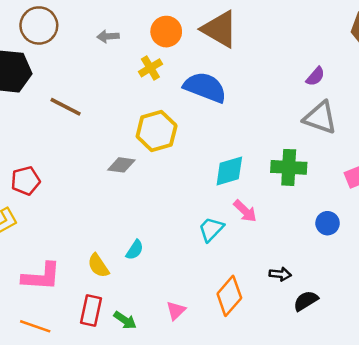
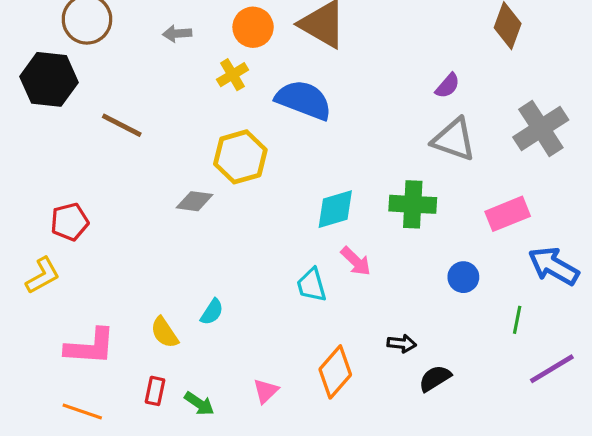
cyan trapezoid: (211, 229) -> (312, 285), turned -60
red rectangle: (91, 311) -> (155, 391), size x0.7

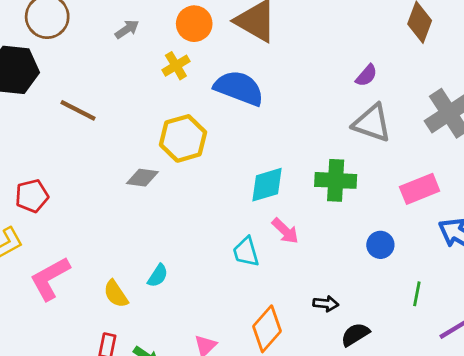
gray arrow: (177, 34) -> (127, 29), turned 150
green line: (517, 320) -> (417, 294), moved
pink L-shape: (90, 347) -> (50, 278), moved, turned 147

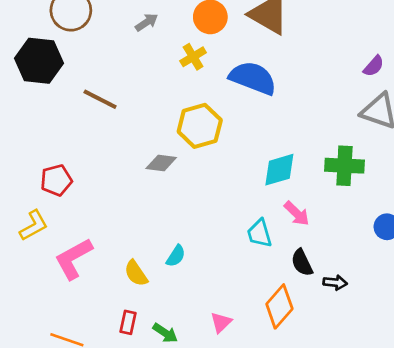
black semicircle: (355, 334) -> (302, 263), moved, turned -84

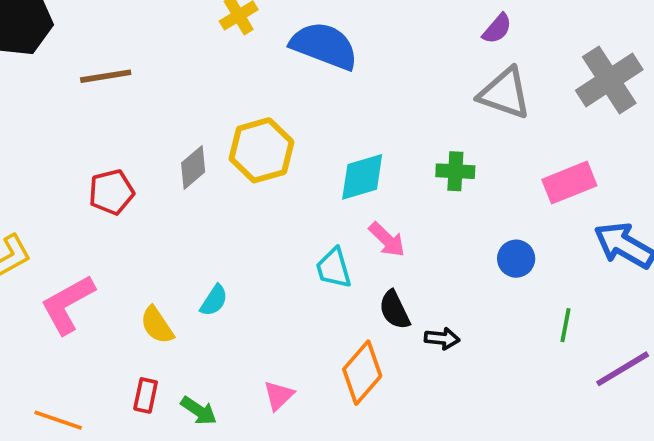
brown line: (100, 99) -> (106, 76), turned -36
yellow hexagon: (200, 126) -> (261, 150), moved
gray diamond: (161, 163) -> (193, 167), turned -48
green cross: (344, 166) -> (455, 171), size x0.7
red pentagon: (56, 180) -> (111, 192), moved

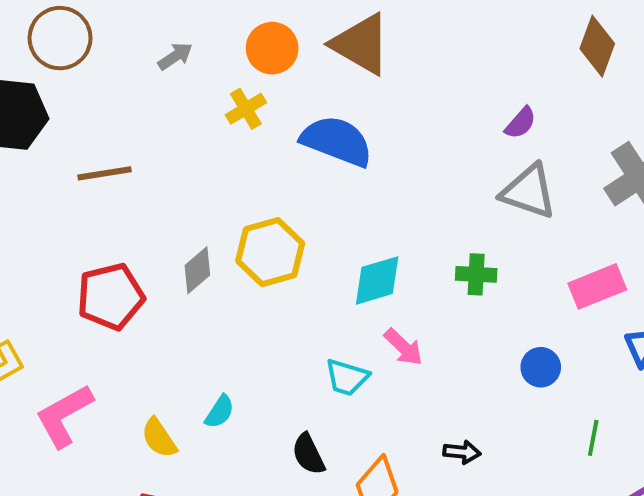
red pentagon: (111, 192) -> (111, 297), size x1.4
cyan trapezoid: (334, 268) -> (347, 377), turned -57
black semicircle: (394, 310) -> (308, 454), moved

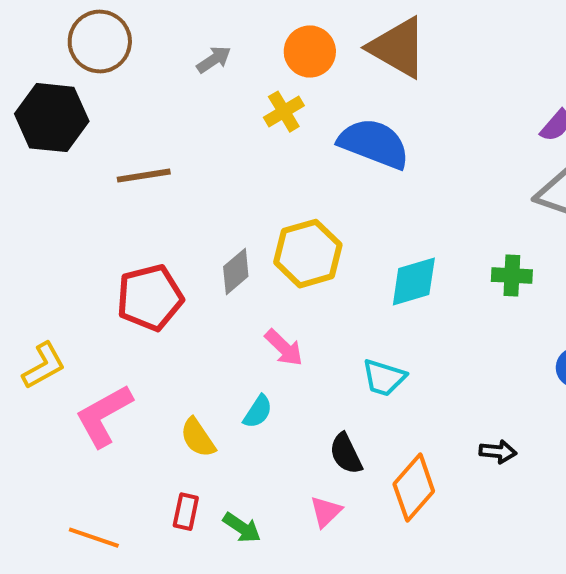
pink arrow: (403, 347) -> (284, 348), moved

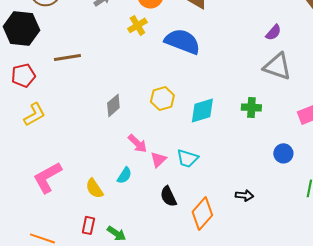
yellow hexagon: (308, 254) -> (162, 98), moved, size x0.7
red pentagon: (150, 298) -> (23, 75), moved, size x0.7
yellow L-shape: (44, 366) -> (34, 114), moved
pink triangle: (326, 512) -> (158, 159), moved

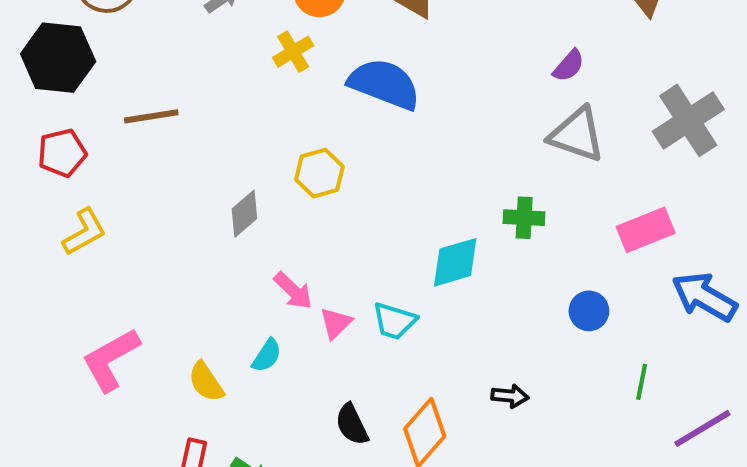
yellow hexagon: (162, 98) -> (319, 173), moved
cyan diamond: (202, 110) -> (455, 262), moved
black semicircle: (168, 196) -> (352, 424), moved

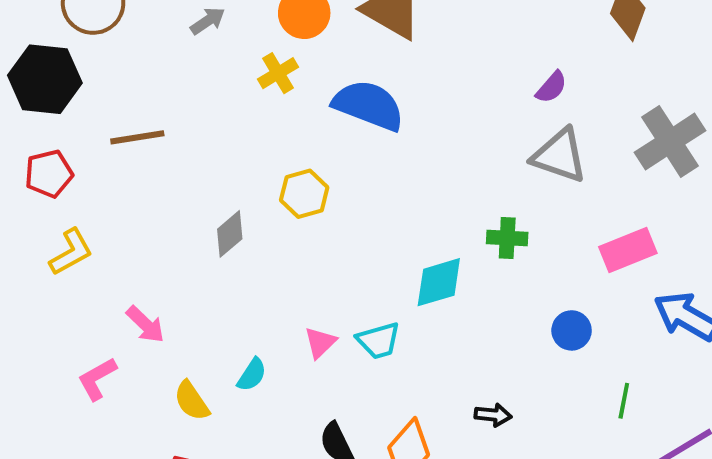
pink arrow: (293, 291) -> (145, 324), moved
cyan trapezoid: (394, 321) -> (379, 341), turned -33
pink L-shape: (111, 360) -> (97, 379), size x0.7

